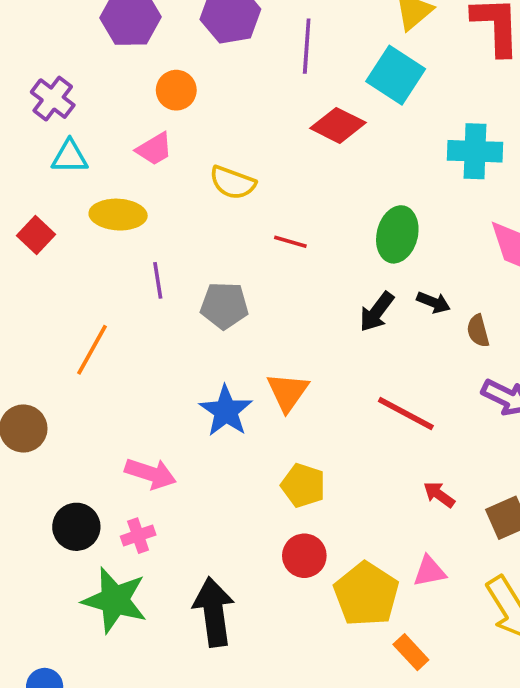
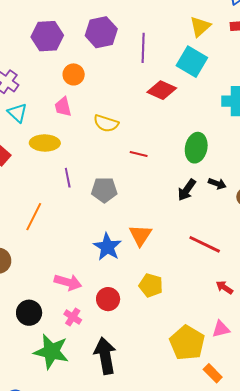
pink trapezoid: (154, 149) -> (63, 107), turned 110
cyan triangle: (70, 157) -> (17, 113), turned 45
pink cross: (138, 536) -> (73, 317), moved, turned -36
red circle: (304, 556) -> (108, 299), moved

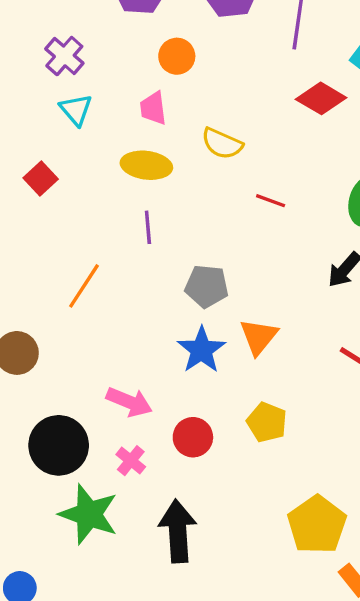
yellow ellipse: (45, 143) -> (146, 165), moved
gray pentagon: (104, 190) -> (207, 286), moved
black circle: (29, 313) -> (59, 445), size x1.4

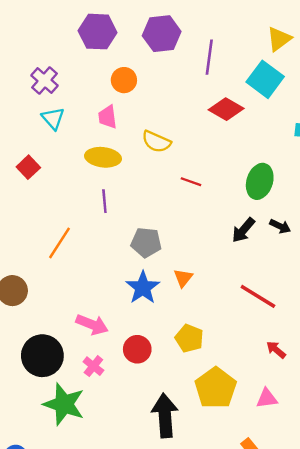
orange triangle: (259, 337) -> (183, 278), size x0.7
yellow pentagon: (317, 525) -> (216, 388), moved
black arrow: (178, 531) -> (165, 416), moved

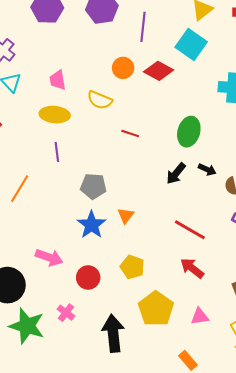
orange circle: (124, 80) -> (123, 68), moved
red arrow: (276, 350) -> (192, 268), moved, size x1.4
pink cross: (93, 366) -> (66, 313), moved

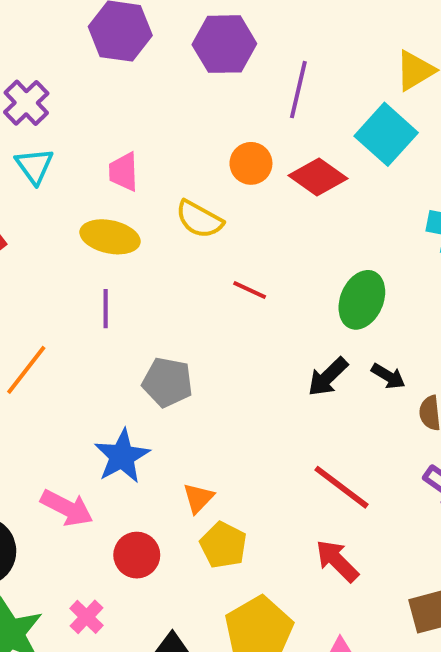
orange triangle: (126, 216) -> (198, 498), moved
blue star: (92, 225) -> (122, 456), moved

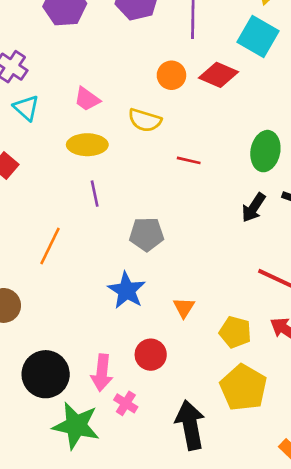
pink trapezoid: (124, 172) -> (87, 99), turned -40
pink arrow: (67, 508) -> (102, 373), moved, turned 81
yellow pentagon: (223, 545) -> (235, 332), moved

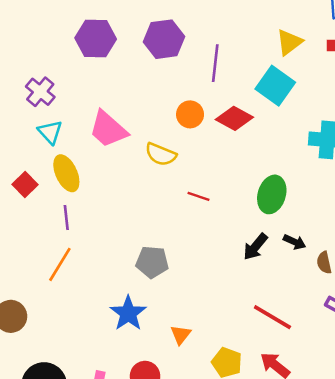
pink trapezoid: (87, 99) -> (108, 129), size x1.6
yellow ellipse: (87, 145) -> (66, 173), moved, turned 60
purple line: (95, 194) -> (66, 218), moved

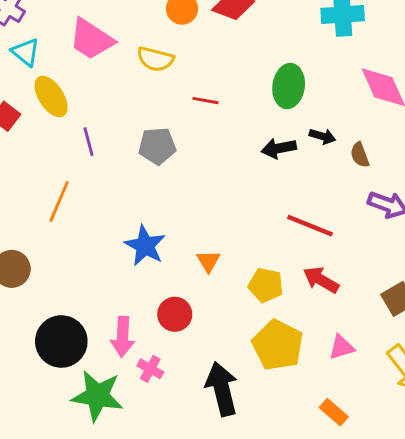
purple line: (66, 218) -> (88, 142), moved
black arrow: (255, 247) -> (279, 148), turned 48
gray pentagon: (152, 262) -> (157, 146), moved

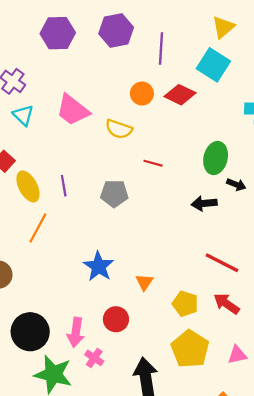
yellow ellipse: (51, 96) -> (28, 186), moved
black arrow: (323, 136) -> (236, 185), moved

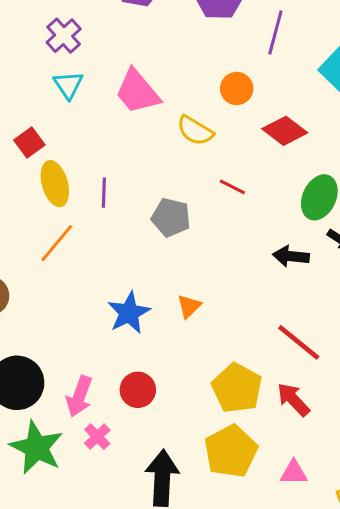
red diamond: (180, 95) -> (285, 131), moved
orange triangle: (144, 282) -> (189, 306), moved
yellow pentagon: (185, 304) -> (237, 388), size x1.4

